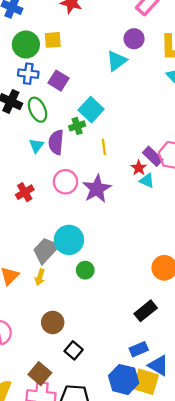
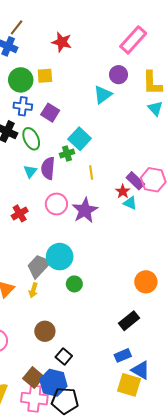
blue hexagon: (124, 379) -> (53, 383), moved

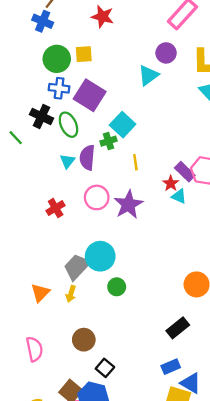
purple square: (50, 113) -> (90, 95), size x1.5

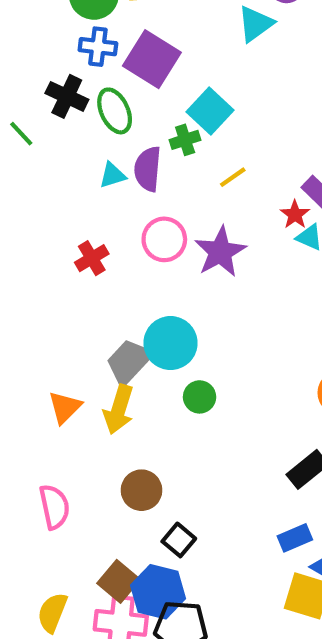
cyan triangle: (67, 161) -> (112, 175), turned 35
yellow line: (135, 162) -> (233, 177), turned 63
yellow arrow: (71, 294) -> (119, 409), size x1.6

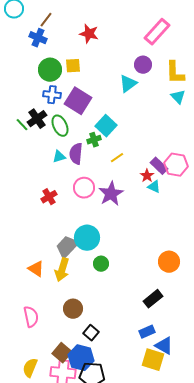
black cross: (67, 96) -> (37, 119), turned 30
green line: (21, 134) -> (22, 125), moved
orange triangle: (65, 407) -> (36, 269), turned -42

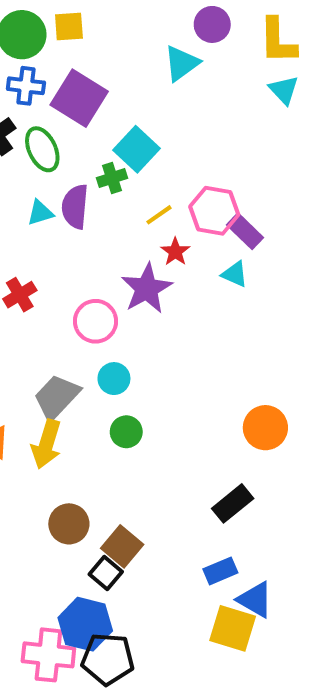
pink hexagon: (176, 165) -> (214, 211), moved
red star: (147, 176) -> (175, 252), moved
pink circle: (84, 188) -> (96, 321), moved
cyan circle: (87, 238) -> (114, 379), moved, size x0.6
brown square: (62, 353) -> (122, 546), moved

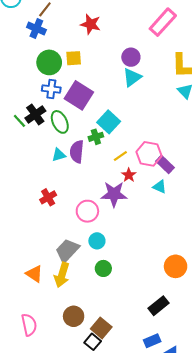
purple circle: (212, 24) -> (131, 57), moved
purple star: (147, 288) -> (114, 194), turned 30

